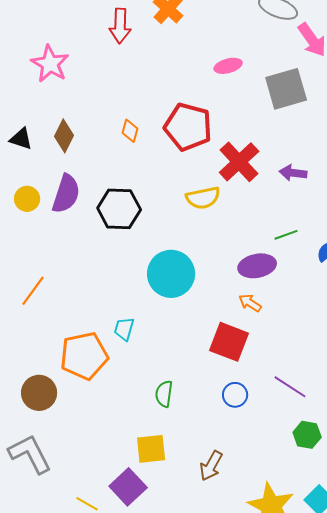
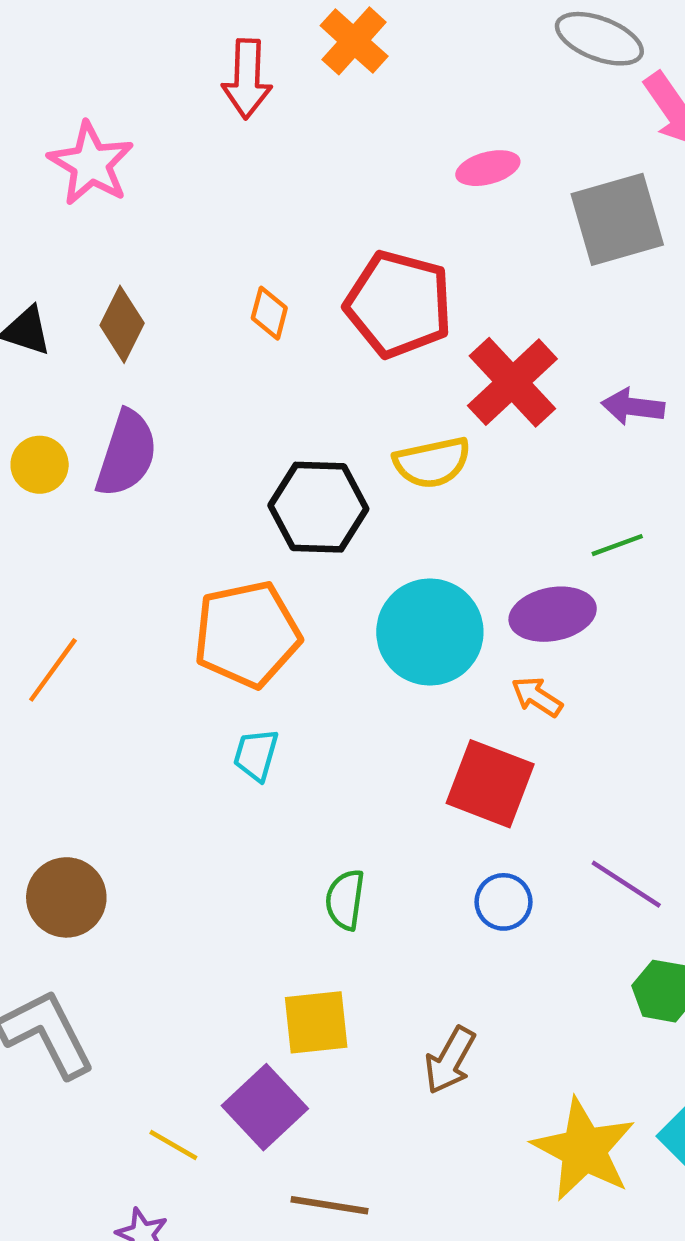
black hexagon: (119, 209) -> (318, 507), moved
cyan circle: (171, 274) -> (430, 632), moved
orange pentagon: (84, 356) -> (247, 634), moved

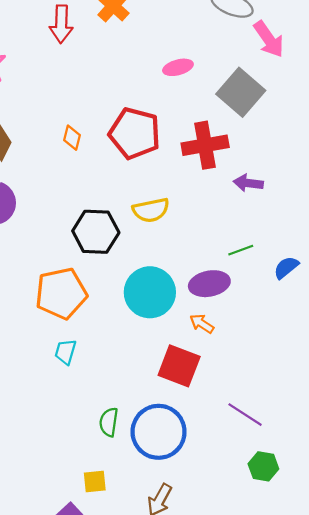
gray square: (617, 219) -> (241, 92), turned -33
red cross: (512, 382) -> (205, 145), moved, turned 33
blue circle: (503, 902) -> (159, 432), moved, size x2.0
yellow square: (316, 1022) -> (95, 482), size x0.7

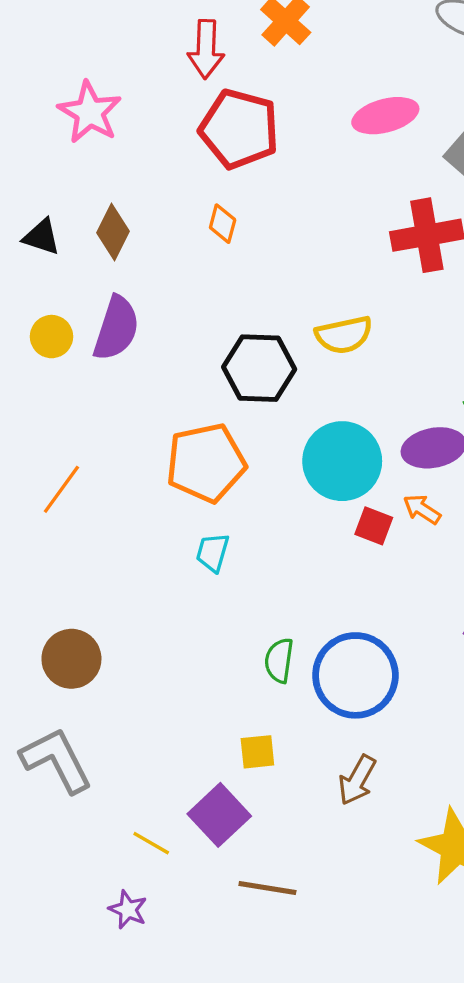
pink ellipse: (178, 67) -> (385, 116), size x1.4
red pentagon: (135, 133) -> (239, 129), moved
red square: (179, 366) -> (374, 526), moved, size x0.6

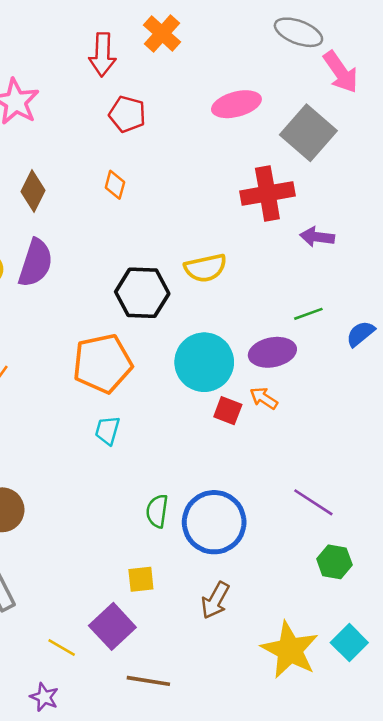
red pentagon: (239, 129) -> (127, 114), size x0.6

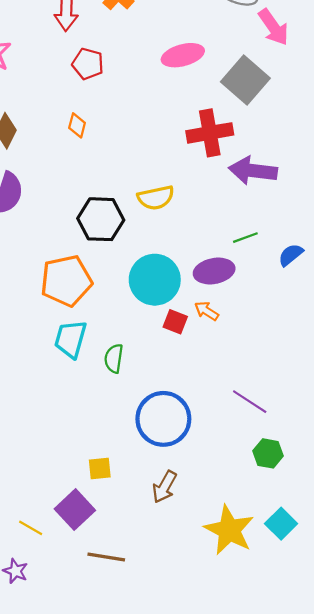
purple arrow: (317, 237) -> (253, 171), size x1.6
cyan trapezoid: (107, 430) -> (71, 339), size x1.5
green semicircle: (157, 511) -> (114, 358), moved

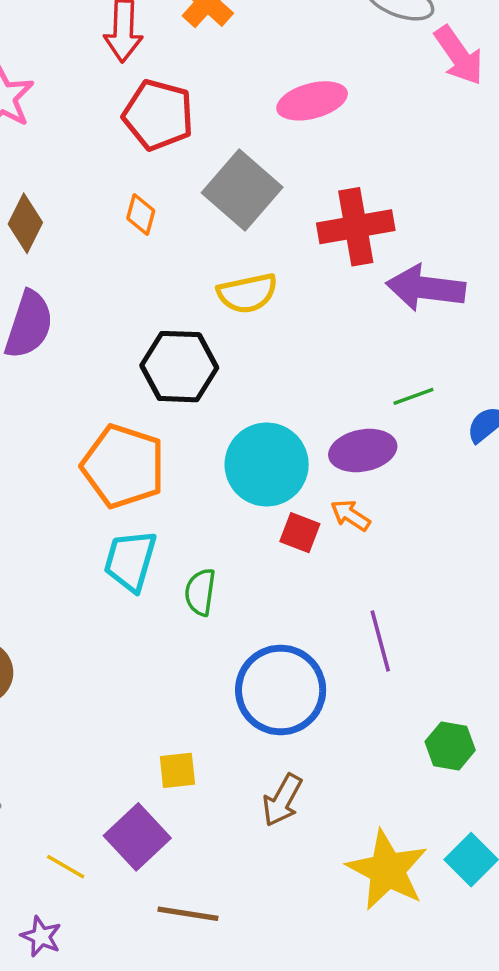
red pentagon: (88, 64) -> (158, 115), size x1.4
gray square: (245, 80) -> (242, 190), moved
yellow semicircle: (156, 198) -> (247, 293), moved
orange pentagon: (66, 281) -> (123, 466), turned 30
purple line: (250, 402) -> (380, 641), moved, turned 42

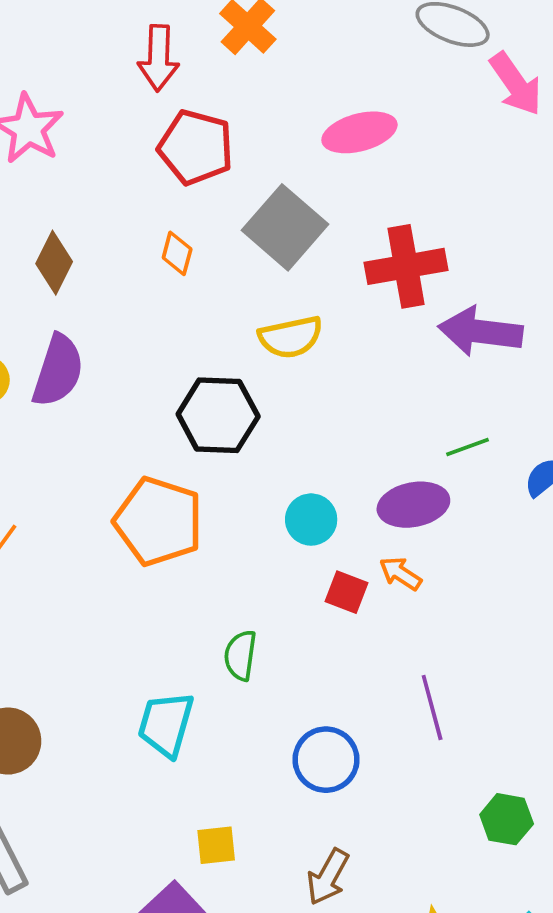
cyan circle: (267, 464) -> (311, 520), size x0.6
cyan trapezoid: (130, 561) -> (166, 724), moved
blue circle: (281, 690) -> (326, 760), size x0.7

